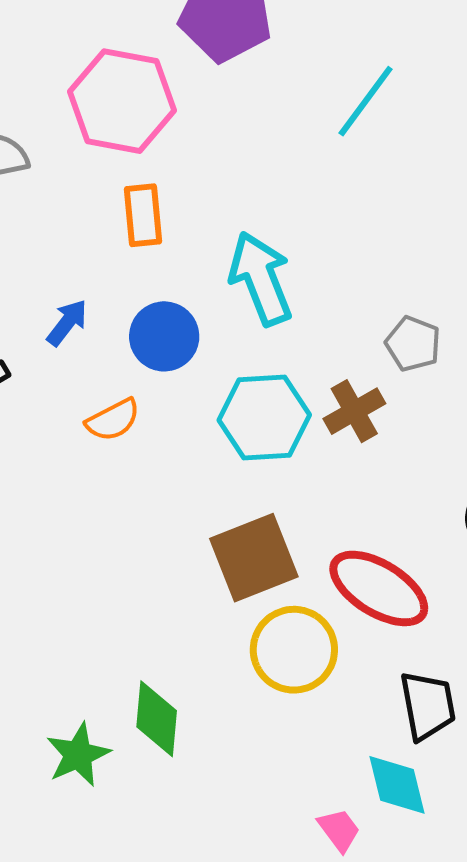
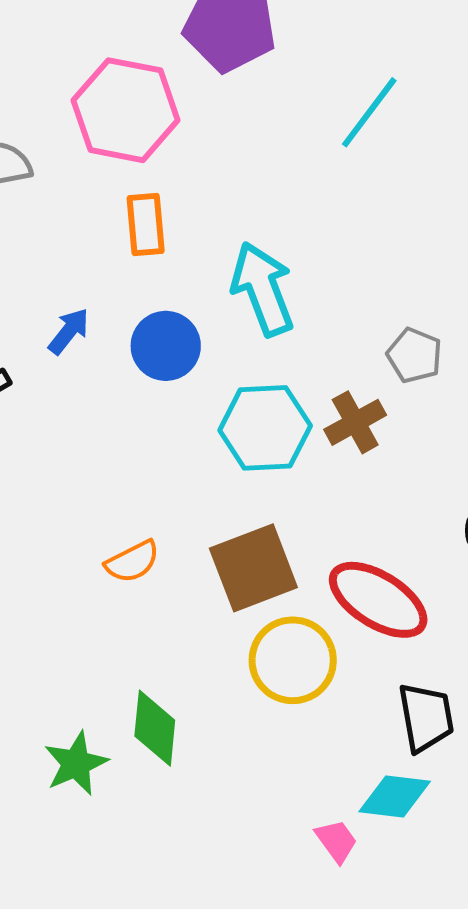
orange semicircle: (113, 420) -> (132, 562), moved
cyan diamond: (397, 785) -> (395, 796), turned -70

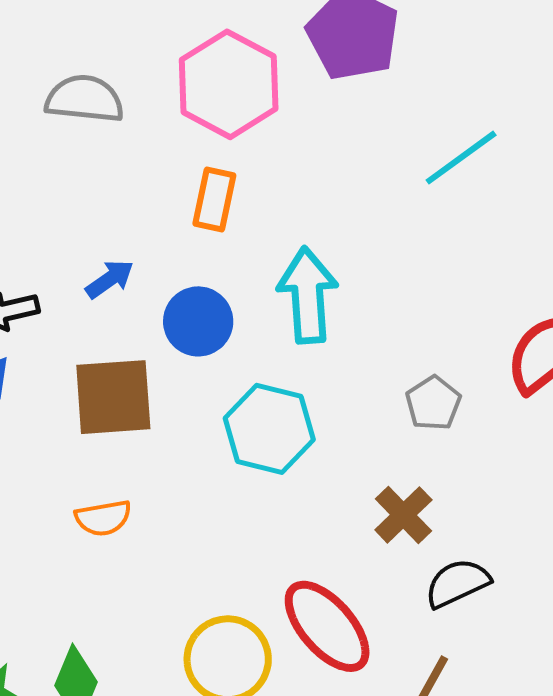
brown cross: (355, 422) -> (403, 515), moved, turned -32
brown square: (253, 568) -> (113, 397), moved

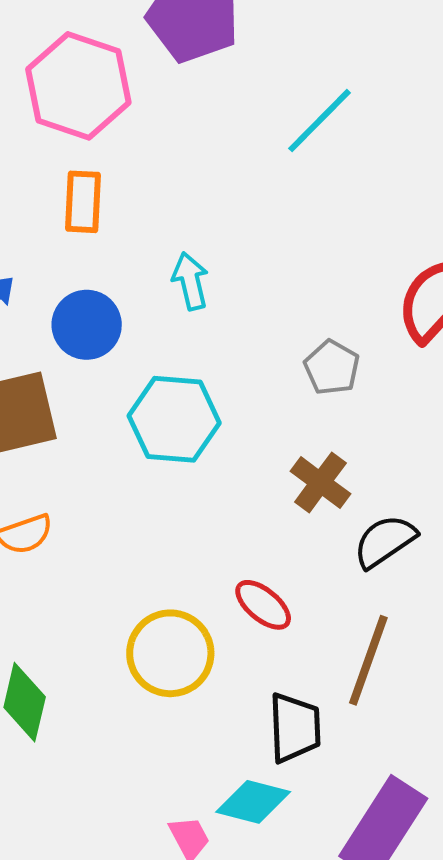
cyan arrow: (308, 295) -> (190, 281), size x0.6
red ellipse: (327, 626) -> (263, 605), size x0.6

